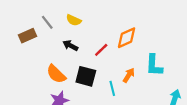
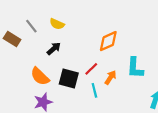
brown rectangle: (27, 36) -> (12, 39), turned 56
black arrow: (70, 45) -> (54, 49), turned 112
red line: (101, 50) -> (91, 69), moved

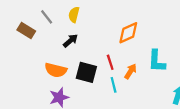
yellow semicircle: (57, 24) -> (74, 15), turned 80
red line: (91, 69) -> (110, 62), turned -64
orange semicircle: (40, 76) -> (56, 70), turned -30

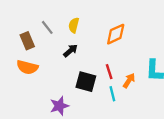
brown rectangle: (26, 30) -> (27, 41), turned 35
orange diamond: (128, 33) -> (116, 34), moved
orange semicircle: (56, 70) -> (27, 67), moved

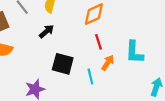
red line: (109, 72) -> (99, 42), moved

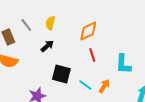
orange arrow: (108, 63) -> (104, 86), moved
cyan line: (90, 76) -> (85, 85), turned -40

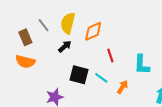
yellow semicircle: (50, 23) -> (68, 23), size x1.5
orange diamond: (88, 31) -> (93, 31), moved
cyan line: (85, 85) -> (101, 78), moved

